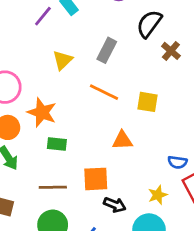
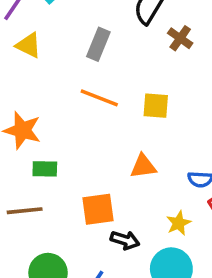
yellow triangle: (63, 60) -> (29, 45), moved, turned -45
orange triangle: (122, 140) -> (143, 166), moved
brown line: (53, 187) -> (25, 211), moved

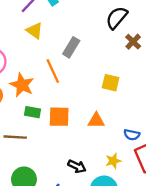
gray rectangle: (98, 44) -> (71, 47), moved
orange line: (99, 98) -> (53, 71), moved, turned 35
orange square: (98, 209) -> (59, 117), moved

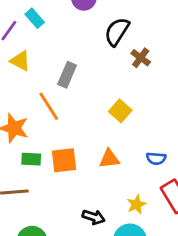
yellow square: (111, 83) -> (120, 111), turned 36
blue semicircle: (132, 135) -> (156, 158), moved

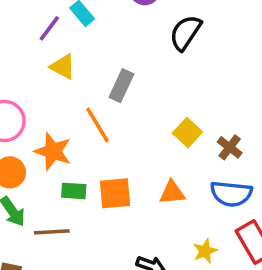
brown cross: (141, 58) -> (230, 147), moved
blue semicircle: (156, 158) -> (231, 194), size x1.6

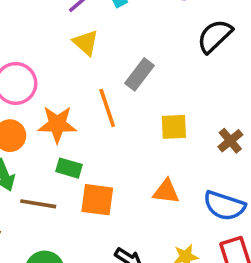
yellow square: (187, 133) -> (174, 127), moved, turned 32
brown cross: (230, 147) -> (230, 141), moved
orange star: (53, 151) -> (57, 124), turned -30
orange square: (115, 193) -> (97, 200), moved

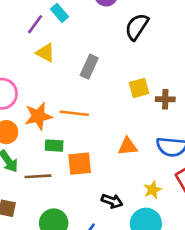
orange line: (107, 108) -> (74, 113), moved, turned -52
yellow square: (174, 127) -> (139, 88), moved
brown cross: (230, 141) -> (165, 99), turned -36

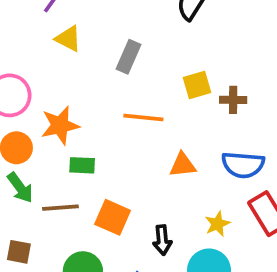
orange line: (74, 113) -> (143, 117), moved
orange square: (80, 164) -> (113, 217), moved, turned 30
black arrow: (112, 201) -> (162, 240), turned 66

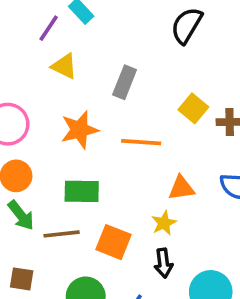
yellow square: (197, 85) -> (193, 108), turned -32
orange star: (60, 125) -> (80, 130), moved
green rectangle: (82, 165) -> (82, 191), size x1.4
yellow star: (217, 224) -> (164, 223), moved

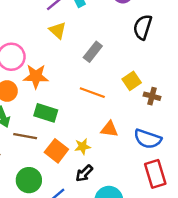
black semicircle: (187, 25) -> (143, 27), turned -30
orange star: (80, 130) -> (36, 76), moved
yellow star: (164, 223) -> (82, 146), moved
black arrow: (163, 263) -> (84, 173), turned 36

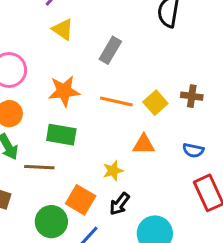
orange star: (36, 76) -> (64, 91), moved
yellow square: (132, 81) -> (155, 103), moved
blue semicircle: (148, 139) -> (193, 150), size x0.6
orange square: (56, 151) -> (81, 200), moved

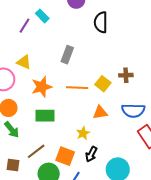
yellow triangle: (63, 29) -> (24, 62), moved
blue semicircle: (193, 150) -> (133, 111), size x1.6
brown line: (39, 167) -> (36, 151), moved, turned -30

